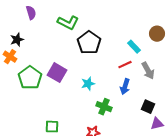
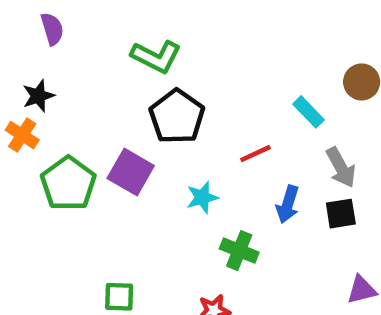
purple semicircle: (31, 13) -> (52, 29), moved
black pentagon: (89, 43) -> (177, 117), moved
red line: (125, 65) -> (255, 154), moved
black square: (148, 107) -> (341, 214), moved, turned -32

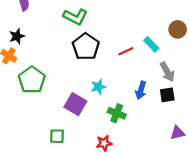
red line: (255, 154) -> (126, 51), moved
purple square: (131, 172) -> (75, 104), moved

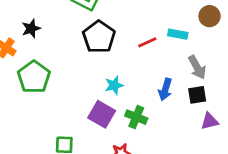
black star: (17, 36) -> (31, 29), moved
cyan rectangle: (151, 44) -> (178, 34), turned -35
purple square: (75, 104) -> (102, 114), moved
purple triangle: (178, 133) -> (210, 121), moved

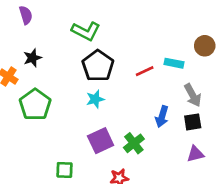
cyan star: (114, 85) -> (95, 99), moved
purple square: (102, 114) -> (101, 141), turned 35
green cross: (136, 117) -> (134, 143), turned 30
purple triangle: (210, 121) -> (195, 154), moved

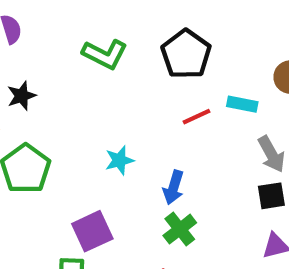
black pentagon: (98, 66) -> (186, 54), moved
blue arrow: (162, 117) -> (174, 187), moved
purple square: (101, 141) -> (92, 231), moved

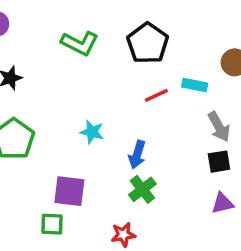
cyan star: (119, 160) -> (92, 132), turned 30
purple square: (92, 231) -> (69, 191), turned 32

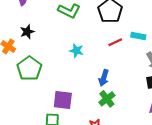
cyan star: (92, 132) -> (76, 51), moved

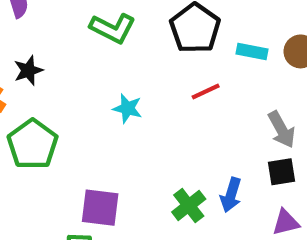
cyan rectangle: (138, 36) -> (252, 51), moved
blue arrow: (104, 78) -> (231, 195), moved

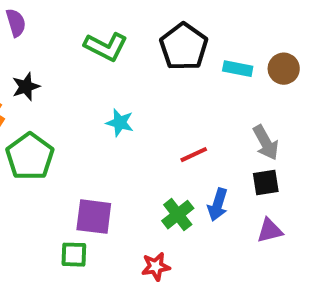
red line: (206, 92) -> (194, 155), moved

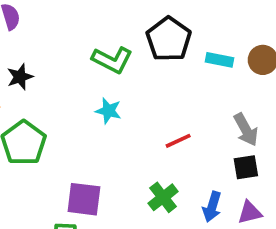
green L-shape: (106, 47) -> (112, 60), moved
blue arrow: (218, 205) -> (212, 207), moved

